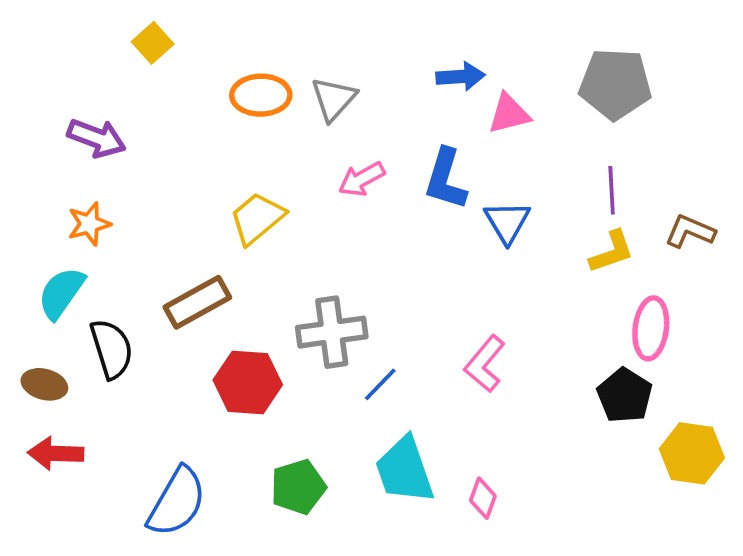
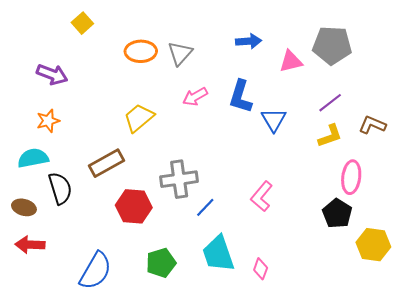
pink triangle: (509, 114) -> (291, 61), moved
purple line: (612, 190) -> (330, 103), turned 55
cyan semicircle: (61, 293) -> (33, 158), turned 44

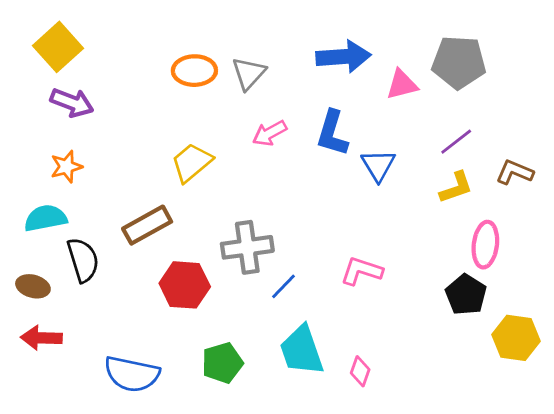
yellow square: (82, 23) -> (58, 47), moved, size x1.6
blue arrow: (249, 41) -> (343, 57), size x1.5
pink L-shape: (262, 196) -> (361, 271), turned 68
blue semicircle: (95, 271) -> (132, 374), turned 72

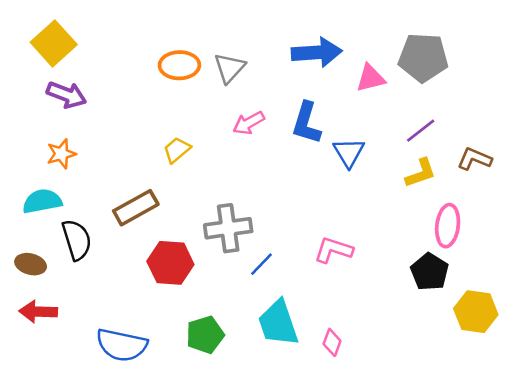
yellow trapezoid: (192, 162) -> (177, 150), size x0.7

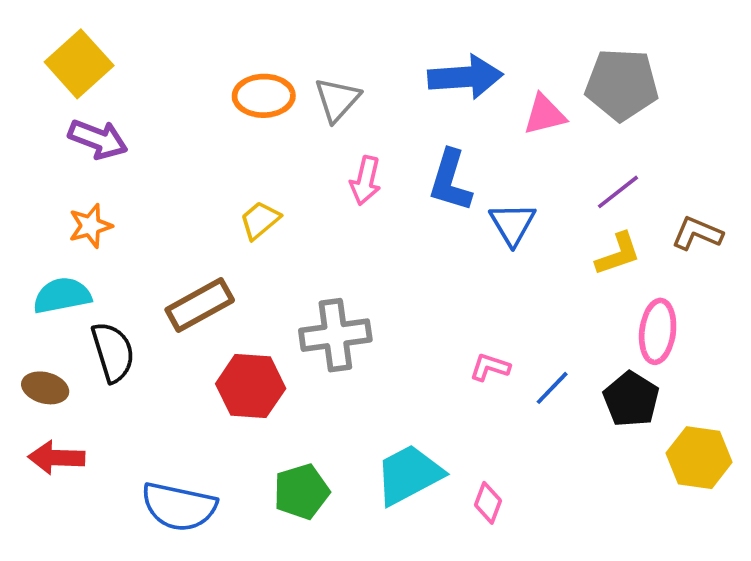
pink arrow: (249, 123) -> (365, 181), turned -48
pink L-shape: (333, 250) -> (490, 367), size x0.7
blue line: (262, 264) -> (552, 388), moved
cyan trapezoid: (278, 323) -> (409, 475), turned 81

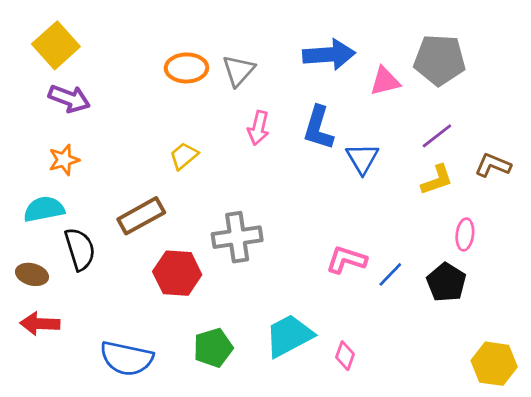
pink ellipse: (658, 331) -> (465, 234), size x0.7
pink L-shape: (490, 367) -> (346, 260), size x1.4
yellow hexagon: (699, 458) -> (494, 364), moved

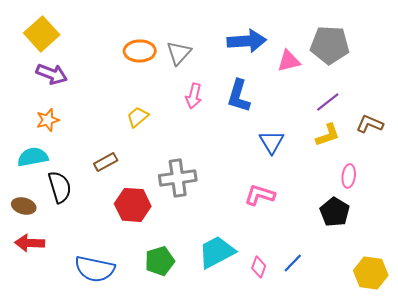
blue triangle: (362, 159) -> (272, 142), moved
brown rectangle: (141, 216) -> (106, 162), size x0.7
blue line: (390, 274) -> (293, 263), moved

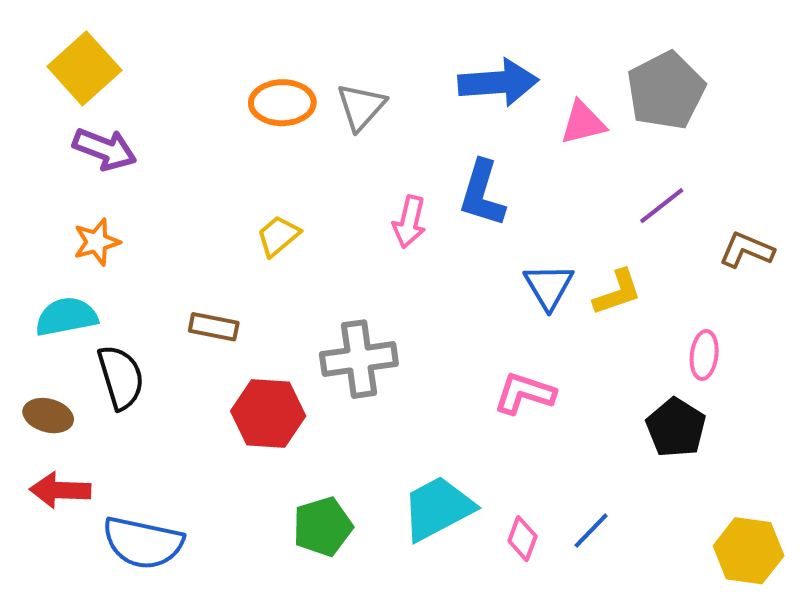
gray pentagon: (330, 45) -> (666, 91), turned -30
pink arrow: (194, 96) -> (409, 222), moved
yellow L-shape: (328, 135) -> (617, 292), moved
brown rectangle: (106, 162) -> (214, 327), turned 40
blue semicircle: (95, 269) -> (143, 543), moved

